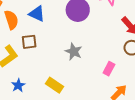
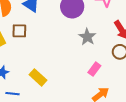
gray star: (74, 52) -> (87, 37), moved

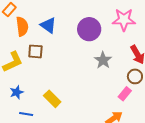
pink rectangle: (94, 69) -> (125, 94), moved

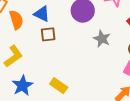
brown square: (35, 51) -> (48, 34), moved
blue star: (17, 92) -> (22, 85), size x1.5

